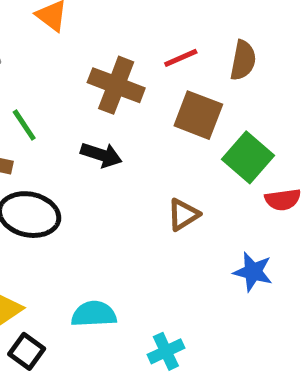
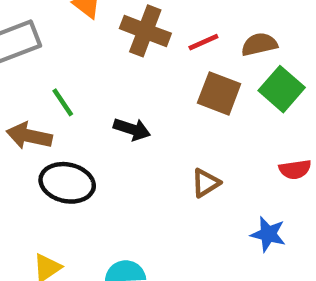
brown semicircle: (243, 60) -> (259, 44), turned -114
brown cross: (116, 85) -> (145, 31), moved
green square: (248, 157) -> (282, 89), moved

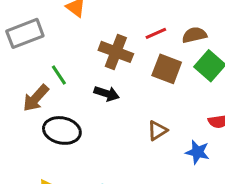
brown cross: (145, 31) -> (116, 52), moved
brown arrow: (29, 136) -> (36, 98), turned -60
blue star: (268, 234) -> (197, 152), moved

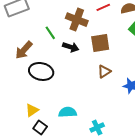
brown square: (167, 69) -> (100, 43), moved, turned -30
green line: (59, 75) -> (50, 33), moved

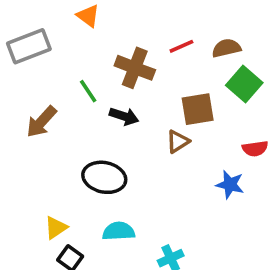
brown square: (100, 43) -> (198, 109), moved
black ellipse: (41, 71) -> (104, 177), moved
brown triangle: (104, 71) -> (178, 141), moved

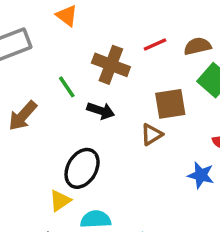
black ellipse: (104, 177) -> (82, 168), turned -72
yellow triangle: (56, 228) -> (60, 201), moved

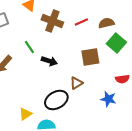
brown cross: (111, 65) -> (52, 21), moved
brown triangle: (152, 134) -> (76, 83), moved
black ellipse: (82, 168) -> (56, 100), moved, turned 30

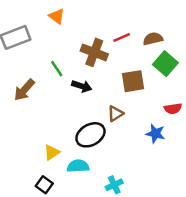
brown cross: (52, 21) -> (94, 52), moved

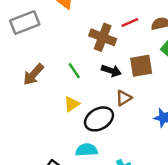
green line: (57, 69) -> (74, 71), moved
black arrow: (82, 86) -> (111, 71), moved
yellow triangle: (52, 152) -> (72, 104), moved

